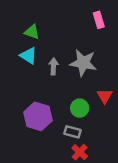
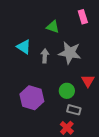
green triangle: (32, 32) -> (53, 27), moved
gray rectangle: (72, 132) -> (74, 110), moved

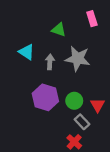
red triangle: (88, 81) -> (98, 105), moved
purple hexagon: (32, 98) -> (45, 97), moved
gray rectangle: (74, 110) -> (82, 122), turned 32

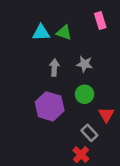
cyan triangle: (27, 52) -> (41, 33), moved, turned -35
gray star: (78, 59) -> (85, 64), size x0.6
green circle: (74, 101) -> (85, 94), moved

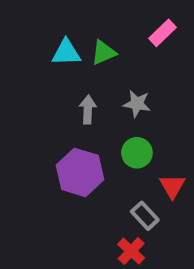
pink rectangle: (100, 21) -> (163, 33), turned 63
green triangle: (64, 33) -> (104, 53), turned -42

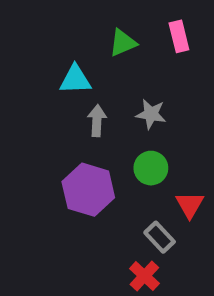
pink rectangle: (163, 33) -> (179, 36), turned -60
cyan triangle: (66, 53) -> (75, 80), moved
green triangle: (104, 53) -> (123, 43), moved

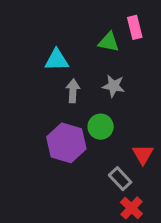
green triangle: (123, 43) -> (109, 42), moved, turned 35
green circle: (151, 168) -> (101, 127), moved
red cross: (144, 276) -> (131, 208), moved

